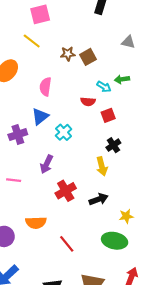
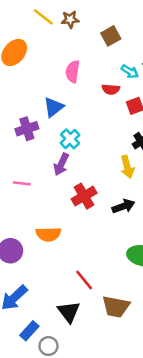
brown star: (68, 54) -> (70, 19), moved
pink semicircle: (45, 87) -> (73, 72), moved
cyan cross: (64, 132) -> (70, 139), moved
red line: (67, 244) -> (84, 280), moved

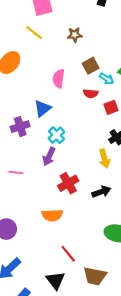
brown star: (70, 19) -> (75, 35), moved
brown square: (111, 36) -> (91, 66), moved
orange semicircle: (48, 234) -> (52, 215), moved

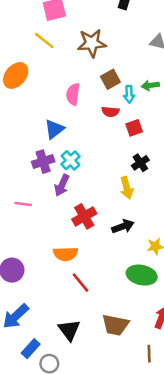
brown star: (75, 35) -> (92, 43), size x1.6
cyan arrow: (107, 79) -> (129, 94), turned 56
purple cross: (20, 127) -> (43, 162), moved
red line: (68, 254) -> (81, 283), moved

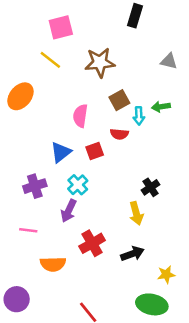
red square: (134, 128) -> (95, 151), moved
purple cross: (43, 162) -> (35, 186), moved
orange semicircle: (66, 254) -> (53, 264), moved

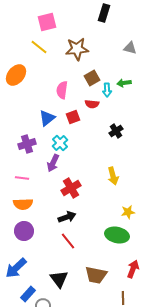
black cross: (151, 187) -> (116, 131), moved
yellow arrow: (136, 213) -> (113, 176), moved
black arrow: (132, 254) -> (67, 217), moved
orange semicircle: (53, 264) -> (23, 204), moved
purple circle: (17, 299) -> (24, 231), moved

